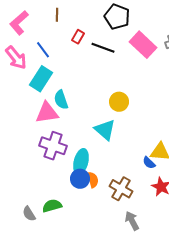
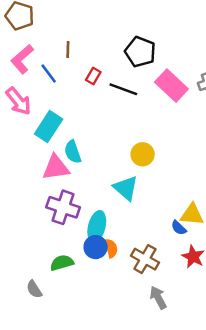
blue line: (43, 50) -> (49, 74), moved
green semicircle: (52, 206) -> (62, 263), moved

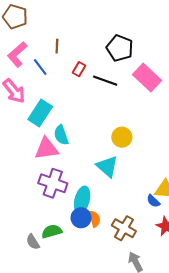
gray semicircle: (34, 289) -> (33, 242), moved

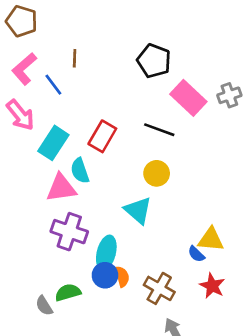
red rectangle: (79, 69) -> (102, 136), moved, size x1.6
black line: (105, 81) -> (159, 130), moved

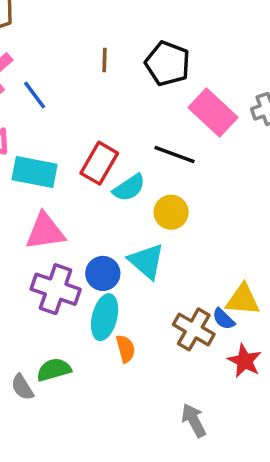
brown line: (75, 58) -> (105, 60), moved
cyan rectangle: (53, 143) -> (35, 172), turned 68
cyan semicircle: (80, 171) -> (129, 188), moved, turned -105
blue circle: (105, 275) -> (103, 273), moved
brown cross: (159, 288) -> (194, 329), moved

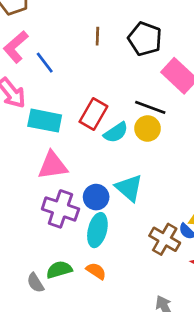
yellow circle: (171, 212) -> (148, 129), moved
orange semicircle: (126, 349) -> (96, 271), moved, turned -42

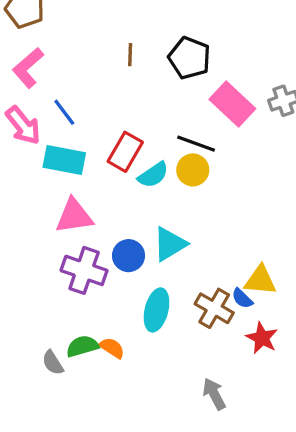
blue line: (45, 63) -> (64, 112), moved
cyan triangle: (129, 188) -> (170, 244), turned 48
cyan ellipse: (97, 230) -> (157, 310), moved
orange semicircle: (96, 271) -> (112, 348), moved

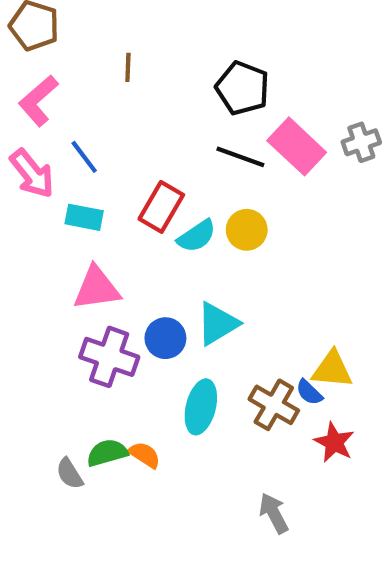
brown line: (130, 55) -> (128, 67), moved
black line: (196, 144) -> (240, 157), moved
cyan rectangle: (64, 160) -> (84, 217), size x0.7

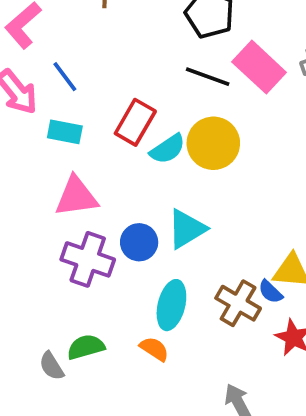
yellow circle: (247, 230) -> (213, 143), size x1.4
orange semicircle: (145, 455) -> (154, 349), moved

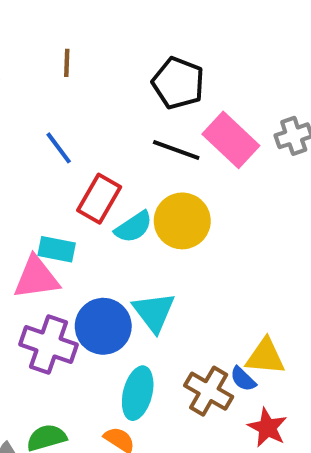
blue line: (65, 77) -> (59, 148), moved
cyan rectangle: (65, 132) -> (57, 249), moved
cyan triangle: (187, 229) -> (154, 312), turned -36
blue circle: (139, 242) -> (103, 326), size x1.4

